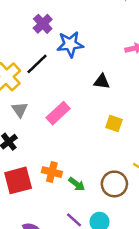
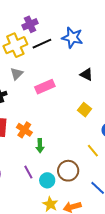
purple cross: (43, 24) -> (30, 24), moved
green arrow: (77, 184) -> (40, 146), turned 32
brown circle: (114, 184) -> (68, 171), moved

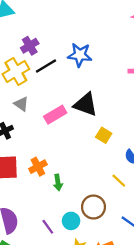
gray triangle: (17, 74) -> (21, 104), turned -32
black triangle: (86, 74) -> (86, 105), moved, size x1.6
orange cross: (24, 130) -> (38, 167), turned 35
purple line: (28, 172) -> (48, 227), moved

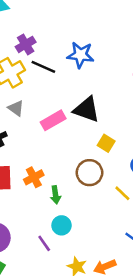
black line: (46, 66) -> (43, 67), turned 55
brown circle: (93, 207) -> (89, 173), moved
cyan circle: (71, 221) -> (62, 225), moved

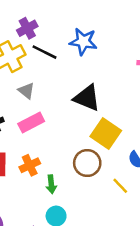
gray triangle: (16, 108) -> (26, 91), moved
pink rectangle: (53, 120) -> (31, 122), moved
yellow square: (106, 143) -> (106, 134), size x1.6

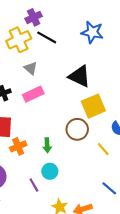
blue star: (83, 41) -> (92, 32), moved
yellow square: (106, 134) -> (93, 106), turned 30
orange cross: (30, 165) -> (18, 146), moved

